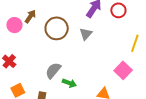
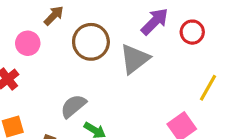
pink circle: (14, 25) -> (28, 43), moved
gray triangle: (86, 34) -> (135, 59), size x1.5

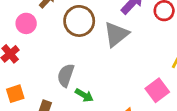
gray semicircle: (73, 106) -> (66, 75), turned -30

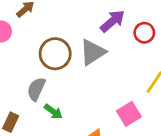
brown circle: (79, 21) -> (55, 54), moved

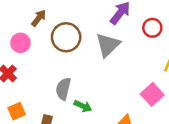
red circle: (144, 33) -> (152, 28), moved
brown circle: (55, 54) -> (66, 37), moved

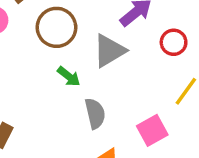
gray semicircle: (63, 89) -> (95, 113), moved, turned 140
green arrow: (83, 106) -> (69, 76), moved

